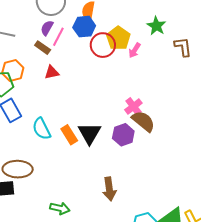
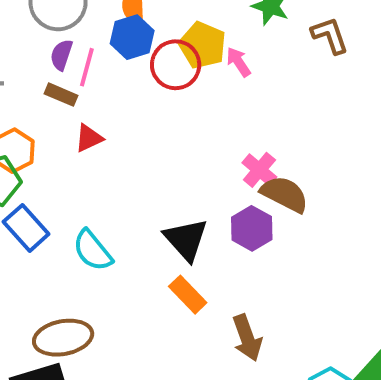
pink arrow: (135, 50) -> (239, 62), turned 126
orange rectangle: (69, 135) -> (188, 295), moved

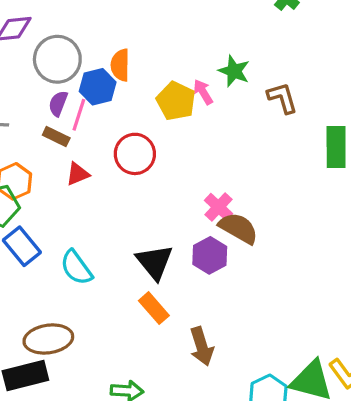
blue hexagon: (132, 37) -> (98, 87), moved
pink arrow: (239, 62) -> (203, 92), moved
red circle: (176, 65) -> (135, 154), moved

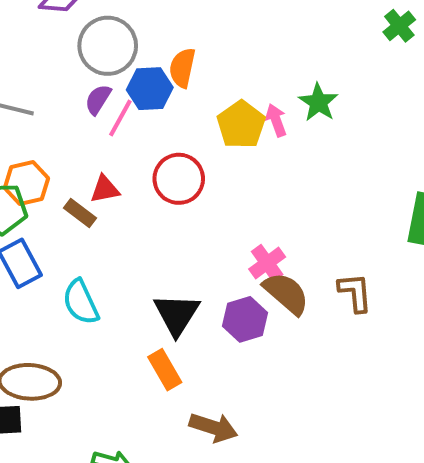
brown L-shape: (282, 98) -> (355, 293), moved
brown rectangle: (56, 136) -> (80, 213), moved
brown arrow: (202, 346) -> (213, 427), turned -66

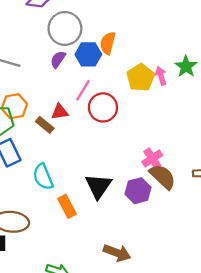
pink line: (120, 118) -> (83, 90), moved
orange rectangle: (165, 370) -> (67, 206), moved

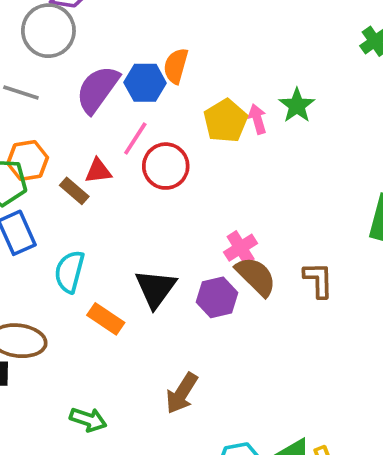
gray circle: (65, 28) -> (48, 31), moved
purple semicircle: (58, 59) -> (98, 89), size x1.8
cyan semicircle: (43, 177) -> (69, 272), turned 36
orange rectangle: (67, 206) -> (106, 319), turned -30
brown arrow: (117, 253) -> (182, 393), turned 100

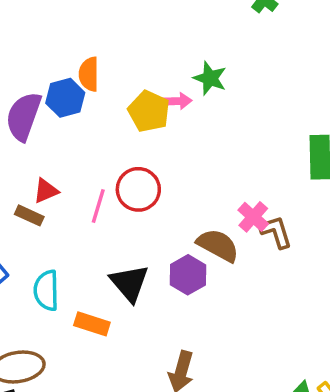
pink arrow: (257, 119) -> (178, 101), turned 120
pink line: (135, 139) -> (98, 206), moved
red circle: (166, 166) -> (138, 189), moved
pink cross: (241, 248) -> (253, 217), moved

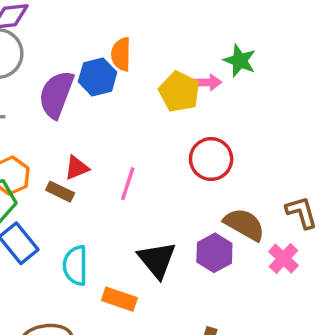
red circle: (138, 189) -> (211, 159), moved
pink cross: (253, 217) -> (283, 259), moved

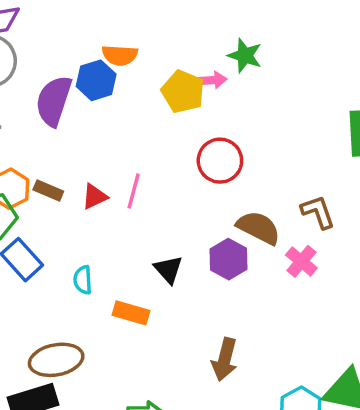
orange semicircle: (121, 54) -> (120, 55), turned -84
red triangle: (77, 168) -> (95, 197), moved
brown rectangle: (60, 192) -> (48, 190), moved
black triangle: (157, 260) -> (168, 270), size x0.7
cyan semicircle: (75, 265) -> (83, 280), size x0.7

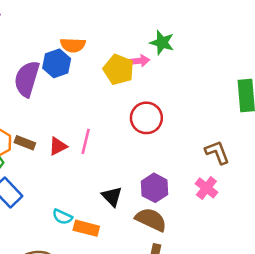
brown semicircle: (259, 228) -> (151, 220), moved
cyan semicircle: (83, 280) -> (62, 217), moved, turned -60

